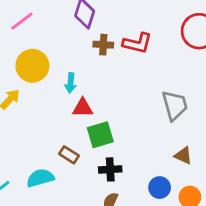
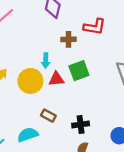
brown cross: (103, 45) -> (69, 39), moved
yellow circle: (32, 66) -> (30, 81), moved
green square: (100, 135) -> (79, 71), moved

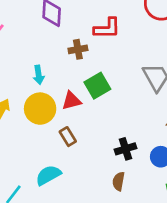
cyan arrow: (46, 61) -> (39, 75), moved
brown rectangle: (48, 116) -> (68, 137), moved, turned 40
black cross: (81, 125) -> (125, 149), moved

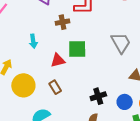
green square: (97, 86) -> (77, 49), turned 30
yellow circle: (40, 109) -> (23, 85), moved

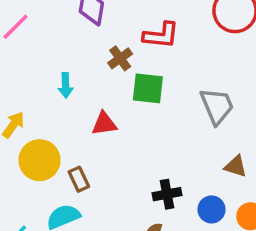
brown cross: (63, 22) -> (120, 58), turned -32
green square: (77, 49) -> (148, 88), moved
brown rectangle: (55, 87) -> (79, 179), moved

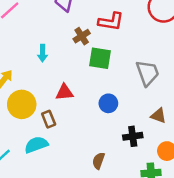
red triangle: (104, 124) -> (64, 92), moved
black cross: (167, 194) -> (133, 136), moved
blue circle: (212, 209) -> (108, 103), moved

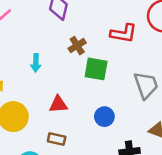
red L-shape: (111, 22) -> (124, 33), moved
brown rectangle: (49, 119) -> (57, 139), moved, turned -56

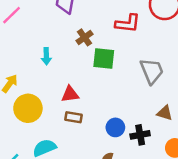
blue circle: (104, 117) -> (115, 127), moved
brown rectangle: (57, 139) -> (73, 117), moved

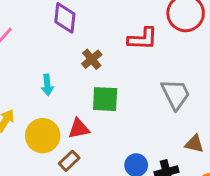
green square: (104, 59) -> (105, 99), moved
yellow circle: (28, 108) -> (43, 136), moved
brown rectangle: (73, 117) -> (69, 161), moved, turned -49

